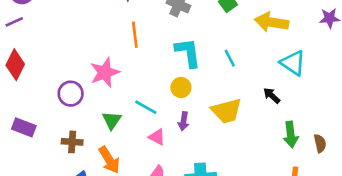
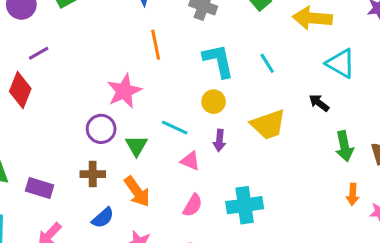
purple line: (14, 22) -> (39, 53), moved
purple circle: (71, 94) -> (101, 129), moved
purple rectangle: (24, 127) -> (40, 188), moved

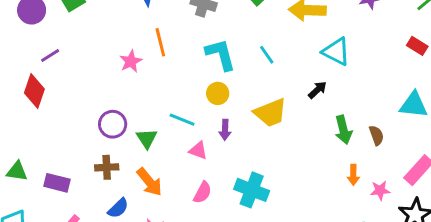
pink star: (124, 91) -> (131, 61), moved, size x0.7
black arrow: (319, 103) -> (317, 90), turned 102
cyan cross: (245, 205) -> (252, 190), turned 32

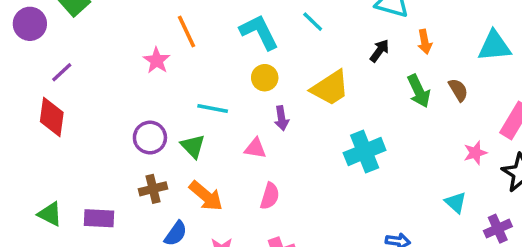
cyan line: (182, 120) -> (213, 108), moved
green triangle: (17, 171) -> (50, 214), turned 30
orange arrow: (353, 175) -> (425, 42), moved
cyan cross: (252, 190) -> (365, 151), moved, turned -32

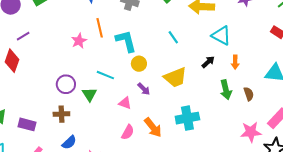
cyan L-shape: (259, 32) -> (126, 41), moved
purple arrow: (282, 118) -> (144, 89), turned -48
pink star: (475, 153) -> (251, 132), size x1.5
orange arrow: (206, 196) -> (153, 127), moved

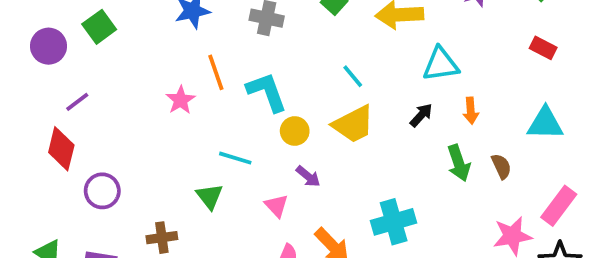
cyan triangle: (221, 36) -> (441, 64), turned -30
yellow trapezoid: (175, 77) -> (353, 124), moved
purple circle: (66, 84) -> (102, 191), moved
pink triangle: (125, 103) -> (276, 206), turned 32

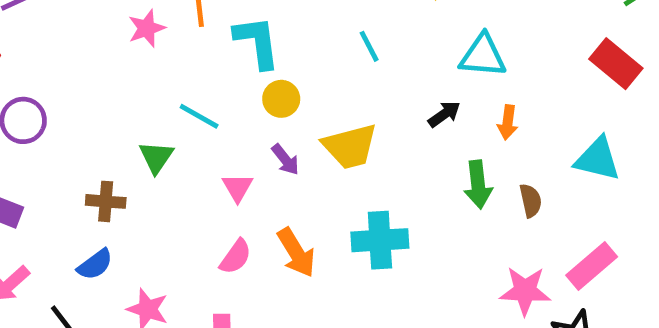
red rectangle: (543, 48) -> (616, 64), size x1.5
yellow trapezoid: (353, 124) -> (350, 146), moved
brown cross: (162, 238) -> (106, 201), moved

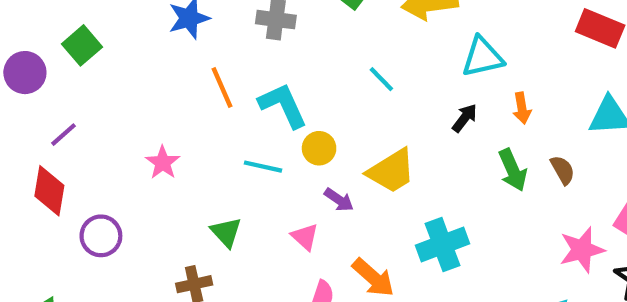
pink star: (147, 28) -> (163, 163), moved
cyan line: (199, 116) -> (263, 167), moved

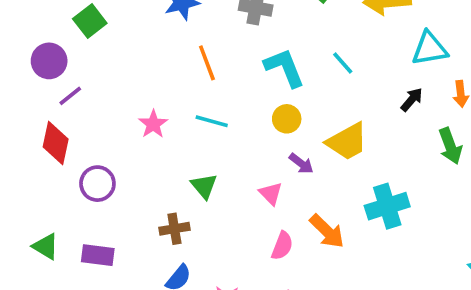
purple circle: (25, 73) -> (49, 61), moved
cyan L-shape: (283, 105) -> (284, 68), moved
cyan line: (263, 167) -> (212, 121), moved

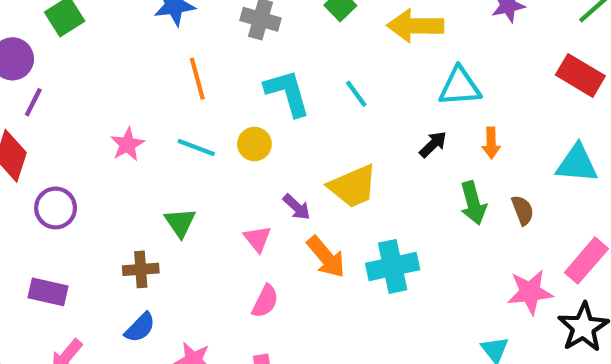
purple line: (70, 96) -> (33, 102), turned -30
yellow circle: (287, 119) -> (254, 144), moved
orange arrow: (327, 231) -> (326, 257), moved

